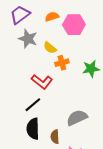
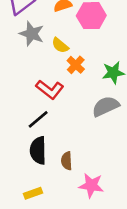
orange cross: (62, 63) -> (76, 65), turned -32
gray semicircle: (77, 118) -> (106, 106), moved

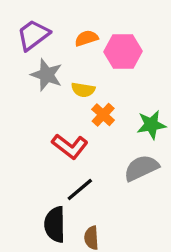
yellow semicircle: (60, 45) -> (83, 90), turned -30
black line: (38, 119) -> (80, 190), moved

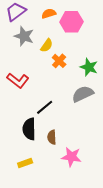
yellow semicircle: (83, 90) -> (47, 45), turned -64
green star: (151, 125) -> (89, 67), turned 30
red L-shape: (70, 146) -> (18, 81), moved

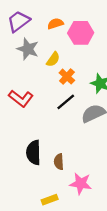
black line: (45, 107) -> (66, 102), moved
yellow rectangle: (25, 163) -> (50, 200), moved

